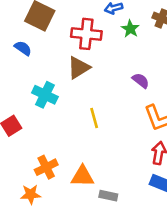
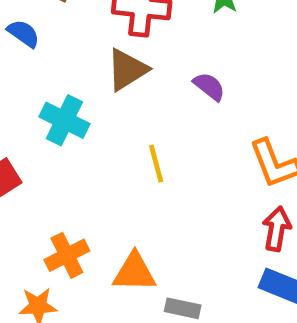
purple semicircle: (141, 81) -> (209, 86), moved

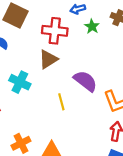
purple semicircle: (209, 86) -> (85, 81), moved, size x1.6

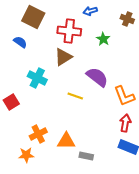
green star: (92, 26) -> (103, 39), moved
yellow line: (61, 102) -> (75, 96), turned -56

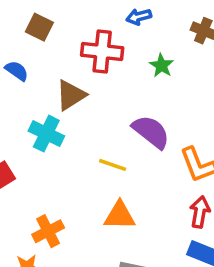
brown square: (33, 17) -> (39, 27), size x0.7
brown triangle: (63, 57) -> (71, 95), moved
orange triangle: (66, 141) -> (120, 215), moved

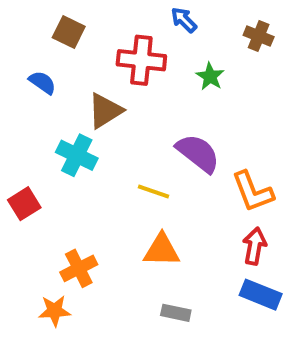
blue arrow: (139, 17) -> (184, 20), turned 60

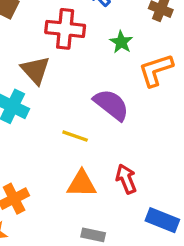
brown triangle: (105, 111) -> (35, 70), turned -40
orange L-shape: (253, 192) -> (156, 70), moved, turned 93
red arrow: (255, 246) -> (126, 179), moved, turned -32

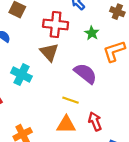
brown triangle: (35, 70) -> (49, 52), moved
yellow line: (75, 136) -> (70, 100), moved

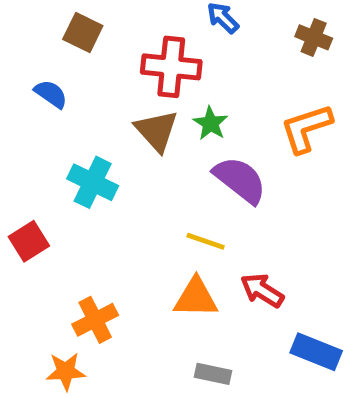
green star: (92, 33) -> (211, 123), moved
red arrow: (95, 121) -> (262, 290), turned -36

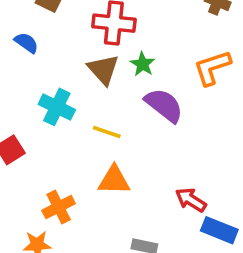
yellow line: (206, 241) -> (107, 132), moved
red arrow: (262, 290) -> (191, 200), moved
orange triangle: (196, 298) -> (114, 180), moved

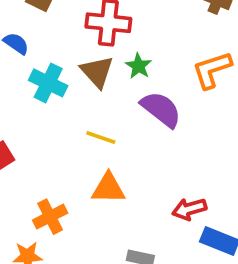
cyan cross: (57, 107) -> (48, 83), moved
red arrow: (191, 200) -> (189, 209), turned -48

